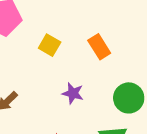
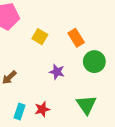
green circle: (129, 98) -> (94, 62), moved

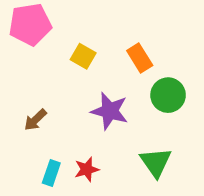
purple star: (57, 72) -> (110, 111), size x1.5

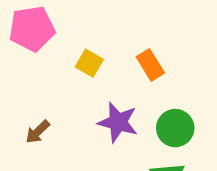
green circle: (168, 95) -> (175, 128), moved

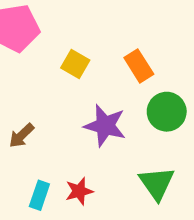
green circle: (175, 128) -> (167, 112), moved

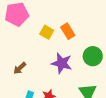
orange rectangle: (139, 66) -> (68, 31), moved

